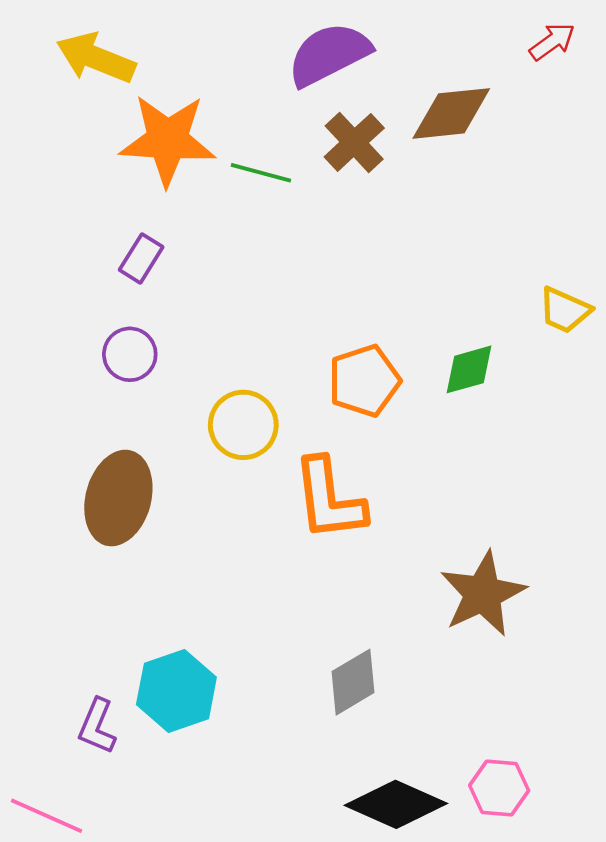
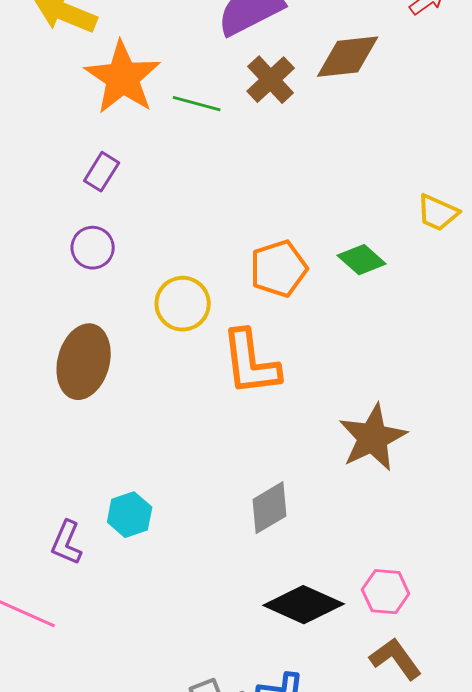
orange star: (168, 140) -> (123, 78), turned 30
green diamond: (469, 369) -> (362, 260), turned 57
cyan hexagon: (176, 691) -> (130, 515), size x0.7

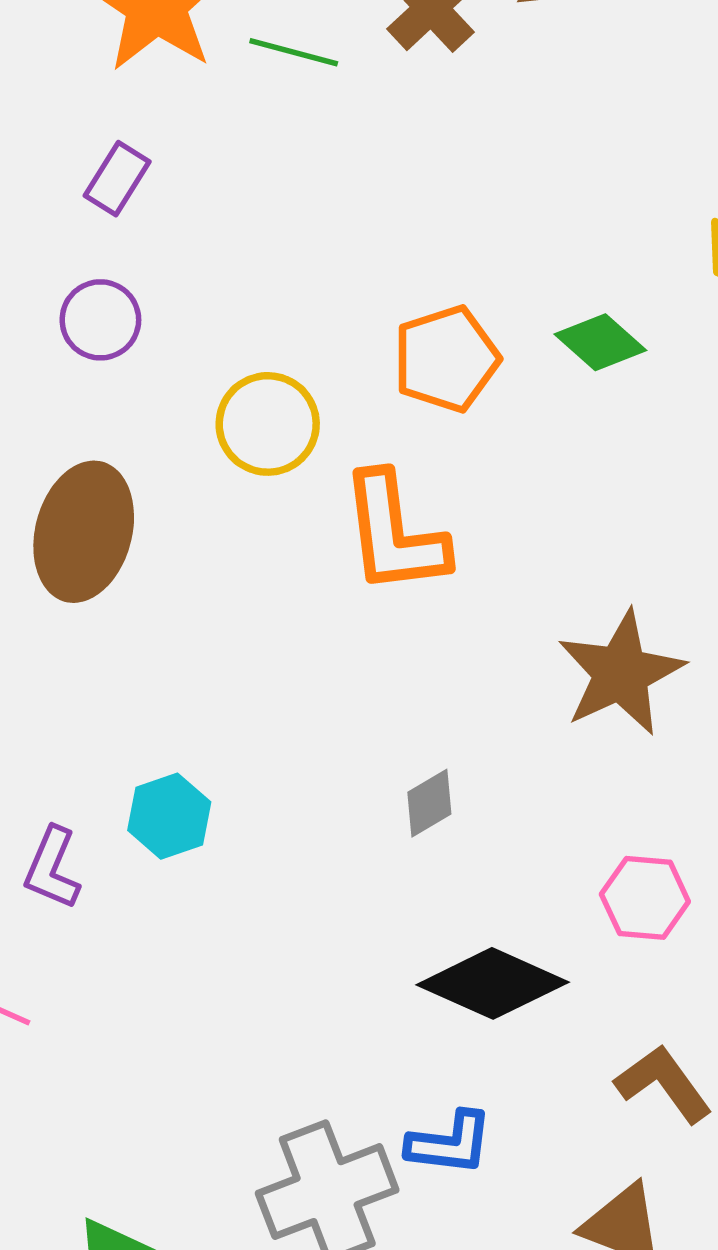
gray diamond: (270, 508) -> (429, 803), size x0.7
pink hexagon: (386, 592) -> (645, 898), moved

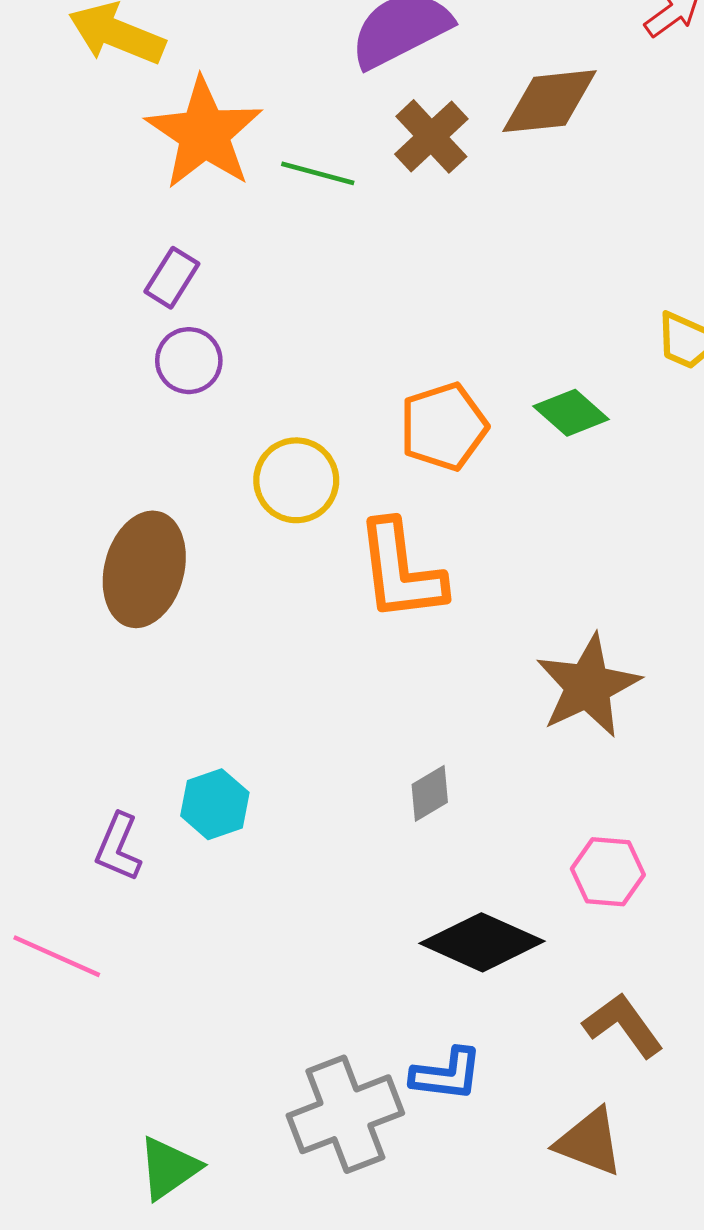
purple circle: (100, 320) -> (189, 361), moved

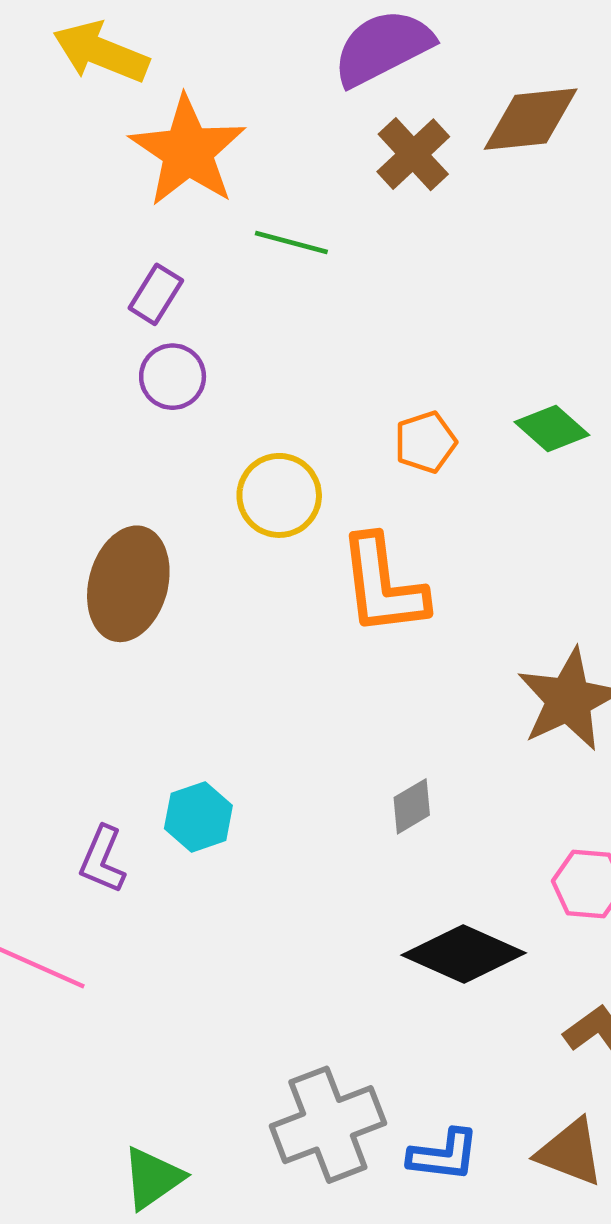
green line: (318, 173) -> (291, 243), moved
orange pentagon: (444, 427) -> (425, 442), size x0.7
blue L-shape: (447, 1074) -> (444, 1155), moved

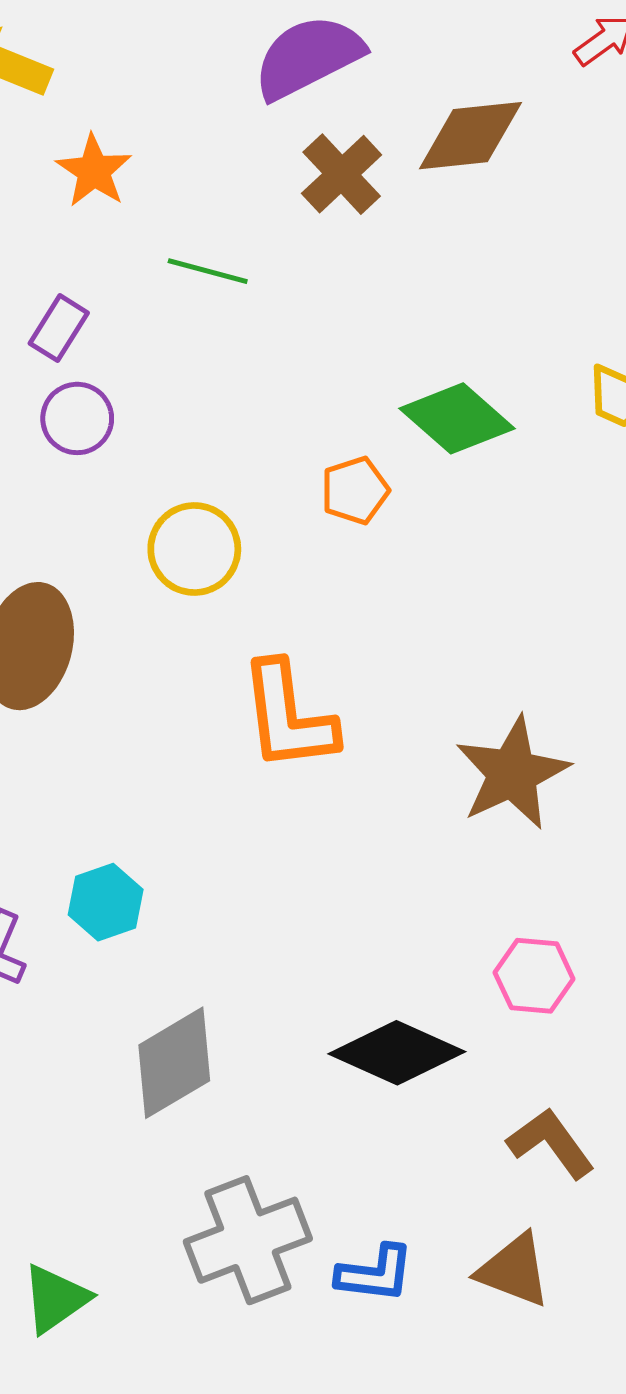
orange star: (188, 151) -> (94, 171), size x0.6
green diamond: (552, 428) -> (457, 418), moved, size x1.4
orange L-shape: (383, 585) -> (288, 716), moved
gray diamond: (412, 806) -> (174, 1063), moved, size x1.8

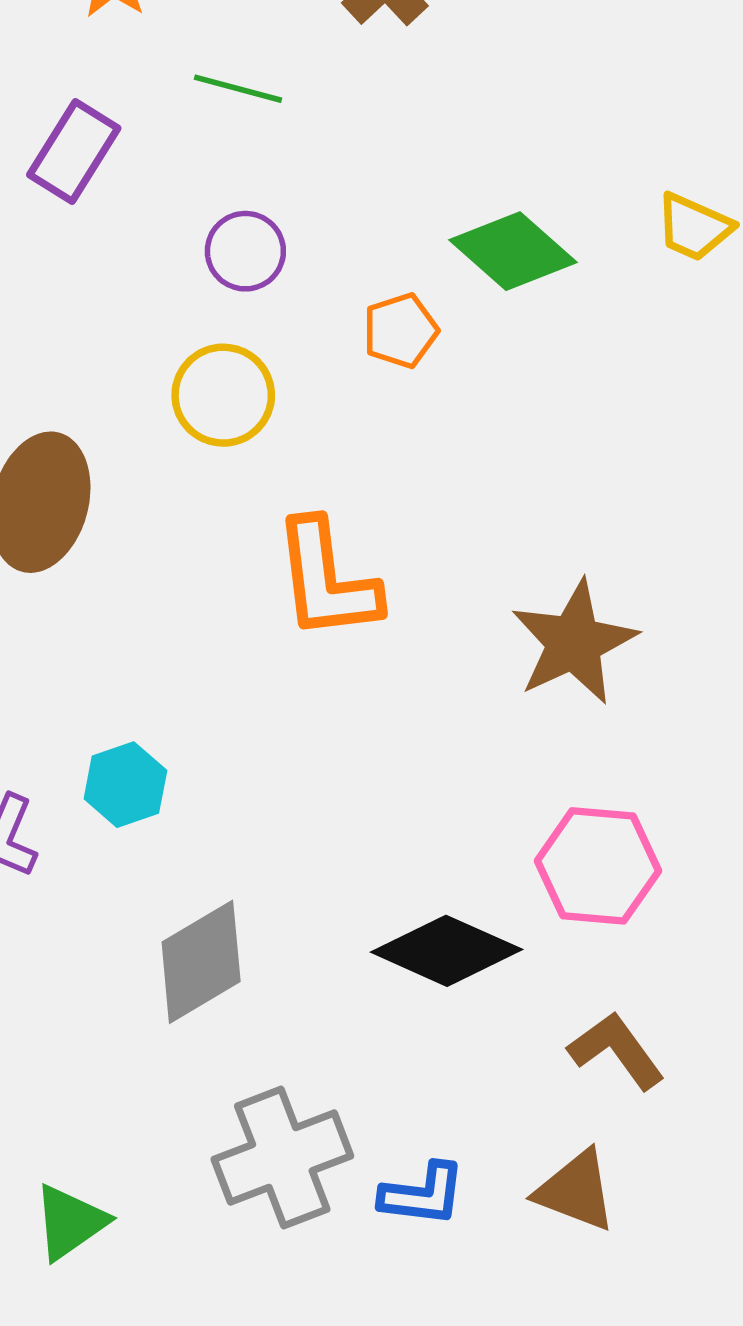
purple rectangle: (59, 328) -> (74, 151), size x1.4
purple circle: (77, 418) -> (245, 251), moved
pink hexagon: (534, 976) -> (598, 866), size x1.4

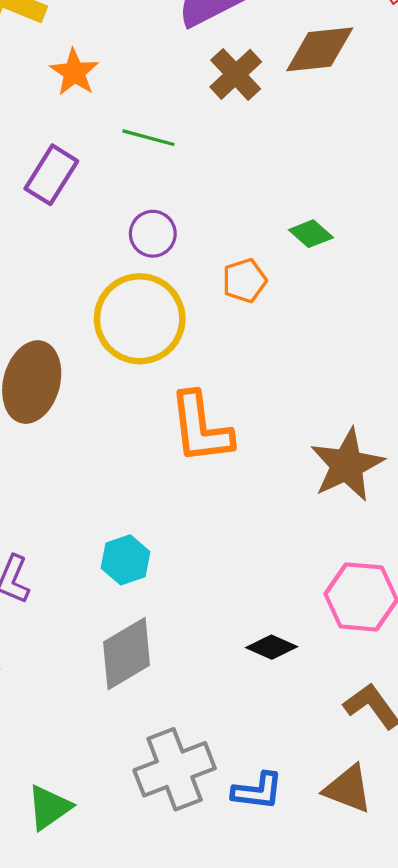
green diamond: (513, 251) -> (311, 234), size x0.6
yellow circle: (223, 395) -> (140, 319), size x1.5
cyan hexagon: (125, 785) -> (126, 560), moved
black diamond: (447, 951) -> (272, 647), size x0.6

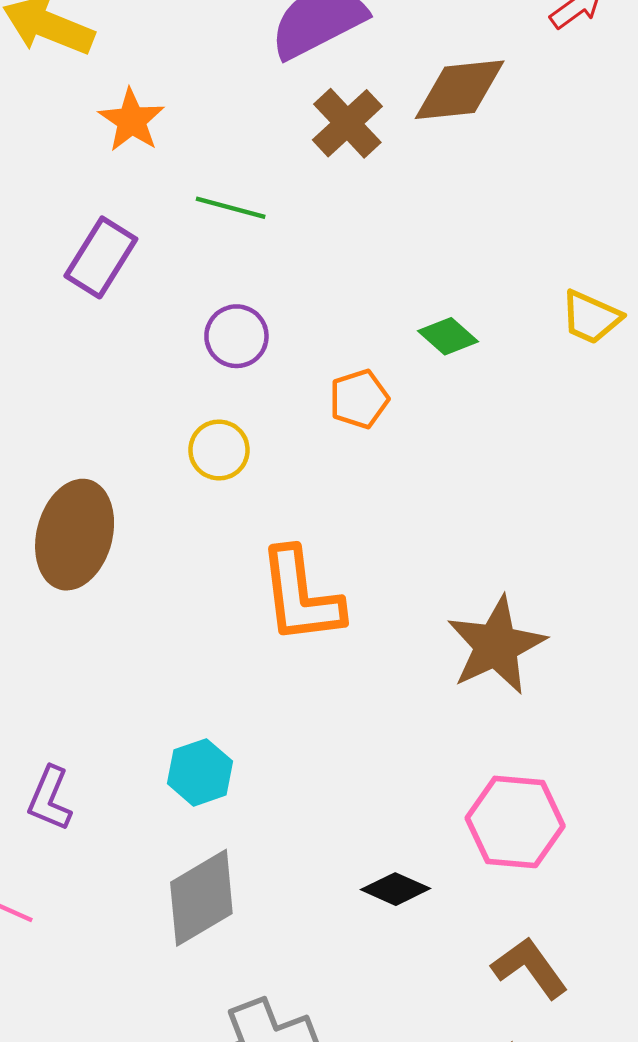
yellow circle: (140, 319) -> (219, 450), size x0.5

